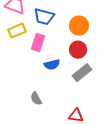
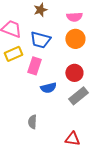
orange circle: (79, 26) -> (75, 39), moved
gray semicircle: (36, 99) -> (32, 122), turned 32

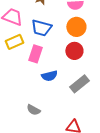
red circle: (74, 73) -> (74, 51), moved
gray semicircle: (32, 122) -> (33, 110), turned -64

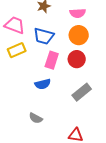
pink rectangle: (35, 54) -> (52, 60), moved
blue semicircle: (49, 76) -> (43, 84), moved

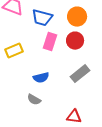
yellow rectangle: (17, 50) -> (14, 51), moved
blue semicircle: (43, 84) -> (41, 78), moved

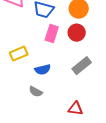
yellow rectangle: (14, 51) -> (19, 54), moved

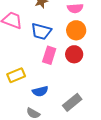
gray rectangle: (82, 66) -> (72, 102), moved

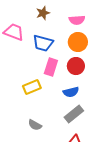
yellow rectangle: (16, 75) -> (32, 87), moved
blue semicircle: (40, 91) -> (71, 92), moved

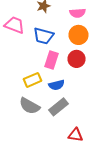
blue semicircle: (71, 92) -> (56, 85), moved
gray rectangle: (74, 114) -> (58, 107), moved
gray semicircle: (35, 125) -> (30, 106), moved, size x1.5

